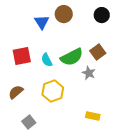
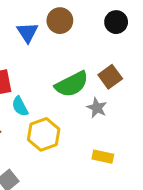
cyan semicircle: (47, 60) -> (20, 106), moved
yellow rectangle: (93, 116) -> (103, 157), moved

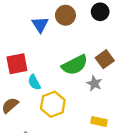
black circle: (116, 22) -> (100, 12), moved

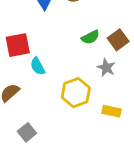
green semicircle: (75, 65) -> (90, 37), moved, size x0.6
yellow hexagon: (53, 104) -> (76, 93), moved

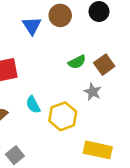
cyan semicircle: (38, 66) -> (33, 105), moved
yellow rectangle: (112, 111) -> (98, 150), moved, size x1.5

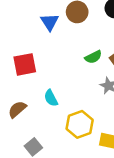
yellow hexagon: (63, 116) -> (80, 124), moved

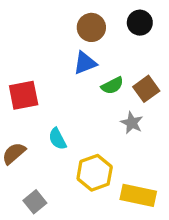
blue triangle: (50, 22) -> (85, 63), moved, turned 42

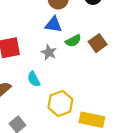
blue triangle: (85, 63) -> (53, 25), turned 30
gray star: (132, 123) -> (49, 52), moved

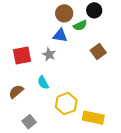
green semicircle: (73, 41) -> (80, 25), moved
gray star: (49, 52) -> (49, 54), moved

